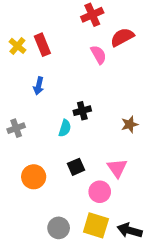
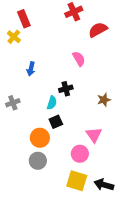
red rectangle: (42, 45) -> (24, 19), moved
pink semicircle: (98, 55) -> (79, 59), moved
black square: (76, 167) -> (56, 122), moved
orange circle: (34, 177) -> (40, 138), moved
gray circle: (59, 228) -> (38, 161), moved

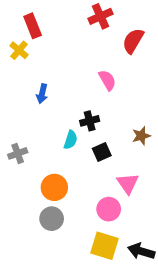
red semicircle: (98, 30) -> (133, 41), turned -30
gray cross: (13, 103) -> (18, 153), moved
black square: (56, 122) -> (102, 152), moved

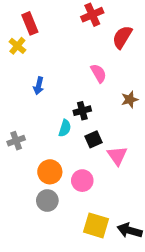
brown star: (141, 136) -> (130, 99), moved
pink triangle: (128, 183) -> (117, 156), moved
pink circle: (109, 209) -> (82, 181), moved

